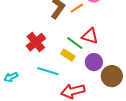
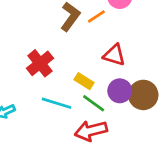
green line: (75, 43) -> (94, 103), moved
brown circle: (112, 76) -> (143, 95), moved

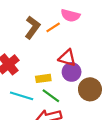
yellow rectangle: (84, 81) -> (43, 78), turned -40
purple circle: (120, 91) -> (72, 72), moved

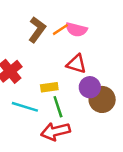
pink semicircle: (70, 15) -> (76, 30), moved
purple circle: (72, 72) -> (90, 87), moved
green line: (51, 96) -> (58, 107), turned 36

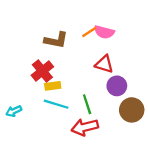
brown L-shape: (37, 30) -> (56, 40), moved, turned 65
yellow rectangle: (49, 87) -> (53, 86), moved
brown circle: (102, 99) -> (132, 110), moved

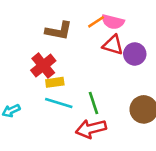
red triangle: (104, 64) -> (113, 45), moved
purple circle: (117, 86) -> (135, 54), moved

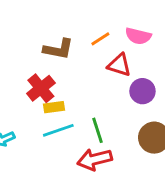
pink semicircle: (113, 22) -> (138, 36), moved
purple circle: (135, 54) -> (142, 91), moved
cyan line: (59, 103) -> (58, 130), turned -36

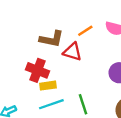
red triangle: (119, 65) -> (72, 52), moved
red cross: (41, 88) -> (37, 70), turned -30

